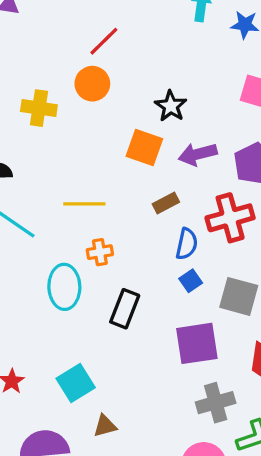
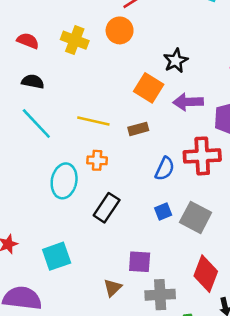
brown rectangle: (166, 203) -> (138, 129), moved
blue square: (191, 281) -> (163, 211), moved
purple square: (197, 343) -> (140, 262), moved, size x0.7
brown triangle: (105, 426) -> (113, 288), moved, turned -42

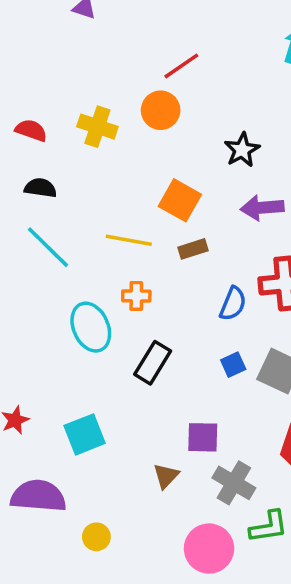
orange square: (149, 88) -> (180, 200), moved
cyan ellipse: (64, 181) -> (91, 327), turned -32
gray cross: (160, 295) -> (234, 483), turned 36

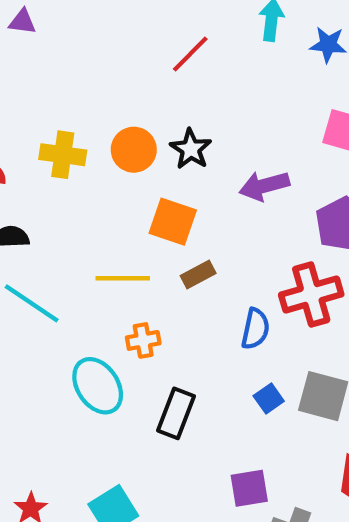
red line: (181, 66) -> (190, 54), moved
orange circle: (161, 110) -> (134, 150), moved
black star: (242, 150) -> (191, 149), moved
purple arrow: (262, 208) -> (264, 186), moved

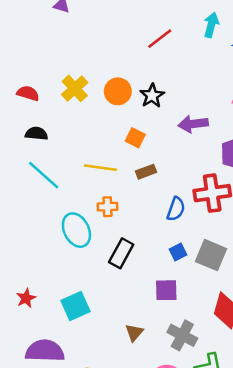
yellow cross: (63, 155) -> (75, 88), turned 32
orange square: (173, 222) -> (135, 138), size x0.7
purple square: (249, 488) -> (166, 290), moved

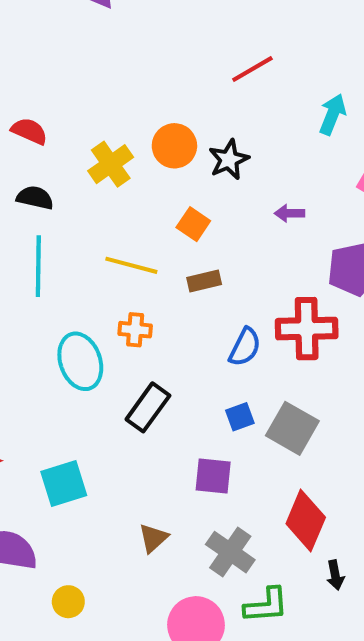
cyan arrow: (211, 25) -> (333, 114), moved
yellow cross: (75, 88) -> (111, 164), moved
purple arrow: (193, 124) -> (289, 213), size x0.6
cyan line: (44, 175) -> (38, 266), turned 42

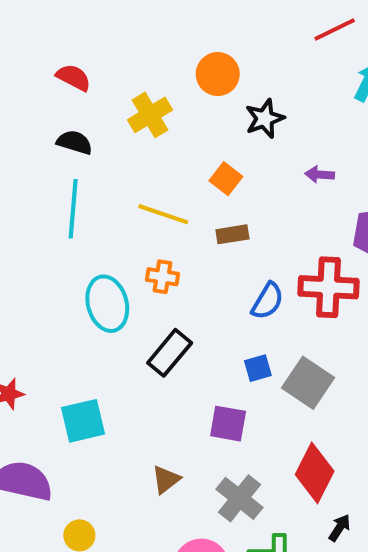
red line: (252, 69) -> (335, 30), moved
orange circle: (174, 146) -> (218, 74), moved
black arrow: (335, 575) -> (340, 528), turned -140

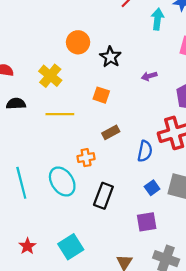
cyan line: (73, 209) -> (21, 183), moved
yellow line: (163, 214) -> (60, 114), moved
brown rectangle: (232, 234) -> (111, 132), moved

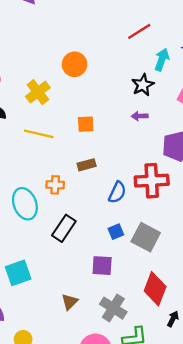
black star: (110, 57) -> (143, 85), moved
orange square: (101, 95) -> (86, 124), turned -35

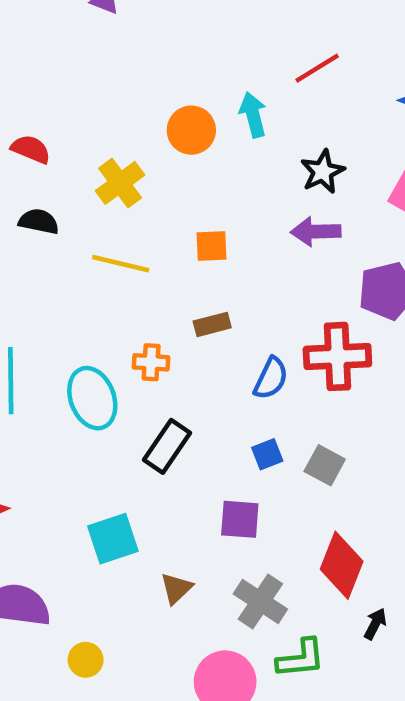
cyan arrow: (162, 60) -> (253, 115), moved, turned -35
purple arrow: (140, 116) -> (316, 232), size x1.5
gray square: (146, 237) -> (325, 465), size x0.7
cyan square: (18, 273) -> (113, 539), moved

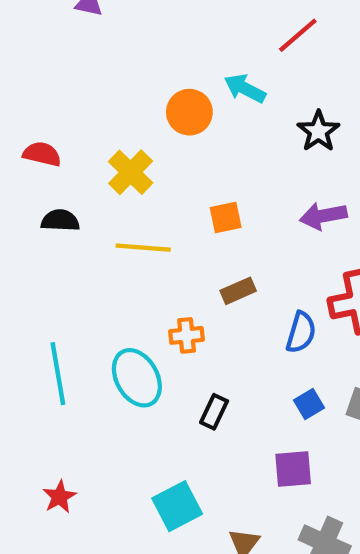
cyan arrow: (253, 115) -> (245, 88), turned -39
purple arrow: (316, 232) -> (323, 216), moved
black rectangle: (167, 446) -> (214, 412), size x0.7

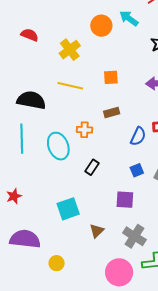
black semicircle: (60, 220) -> (31, 100), moved, size x1.6

